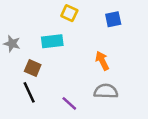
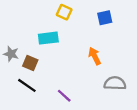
gray star: (12, 44) -> (11, 54), moved
gray semicircle: (106, 91) -> (115, 83), moved
black line: (29, 92) -> (27, 85), turned -30

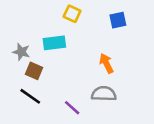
gray star: (11, 54) -> (21, 52), moved
gray semicircle: (115, 83) -> (104, 94), moved

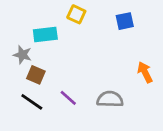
cyan rectangle: (54, 43) -> (45, 35), moved
orange arrow: (106, 63) -> (145, 72), moved
purple line: (72, 108) -> (68, 98), moved

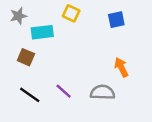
gray star: (22, 55) -> (18, 16), moved, turned -30
orange arrow: (145, 72) -> (121, 67), moved
brown square: (36, 75) -> (26, 57), moved

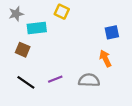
blue square: (116, 20) -> (112, 32), moved
purple line: (64, 91) -> (55, 79), turned -64

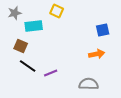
orange arrow: (105, 58) -> (97, 54), turned 105
gray semicircle: (89, 80) -> (89, 84), moved
black line: (26, 82) -> (28, 66), moved

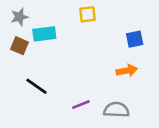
yellow square: (57, 11) -> (88, 14), moved, turned -32
brown square: (21, 46) -> (19, 46), moved
purple line: (51, 73) -> (81, 105), moved

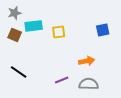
yellow square: (88, 14) -> (59, 32), moved
orange arrow: (127, 71) -> (87, 61), moved
black line: (36, 86) -> (19, 72), moved

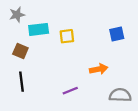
brown square: (15, 35) -> (20, 51), moved
black line: (19, 72) -> (22, 82), turned 48
gray semicircle: (89, 84) -> (120, 95), moved

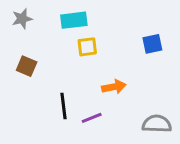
cyan rectangle: (39, 29) -> (74, 20), moved
orange arrow: (99, 69) -> (114, 87), moved
black line: (22, 82) -> (64, 106), moved

